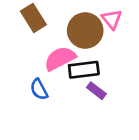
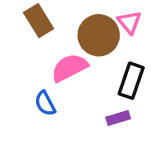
black rectangle: (84, 70) -> (131, 81), moved, turned -64
purple rectangle: (96, 91) -> (118, 118), moved, turned -54

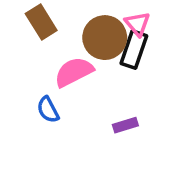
black rectangle: (131, 81) -> (134, 50), moved

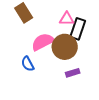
pink triangle: (137, 24) -> (67, 19), moved, turned -49
brown circle: (105, 38) -> (65, 47), moved

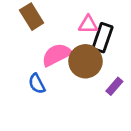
purple rectangle: (73, 73) -> (114, 86), moved, turned -32

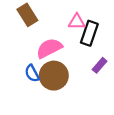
brown circle: (85, 61) -> (54, 76), moved
purple rectangle: (114, 86) -> (100, 65), moved

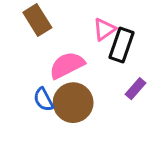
pink triangle: (77, 22) -> (104, 29), turned -36

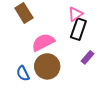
pink triangle: (104, 29) -> (75, 14), moved
blue semicircle: (44, 100) -> (23, 73), moved

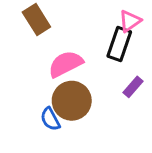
pink triangle: (75, 14) -> (130, 21), moved
blue semicircle: (23, 73) -> (50, 119), moved

